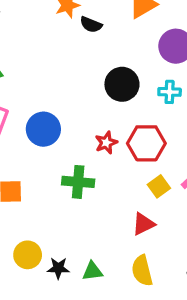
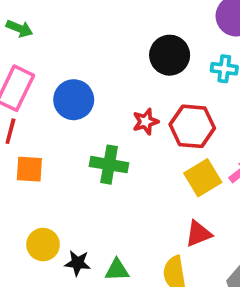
yellow square: (159, 186) -> (203, 178), size x1.4
red triangle: (143, 224) -> (198, 234), moved

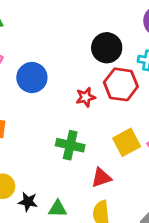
red hexagon: (192, 126) -> (121, 84), moved
green cross: (109, 165) -> (70, 145), moved
red triangle: (198, 234) -> (101, 178), moved

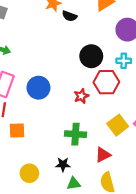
black star: (28, 202) -> (63, 165), moved

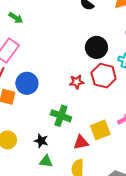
blue circle: (38, 88) -> (27, 83), moved
yellow square: (118, 125) -> (100, 130), moved

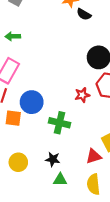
green arrow: (16, 18) -> (13, 36), turned 152
green cross: (61, 116) -> (59, 123), moved

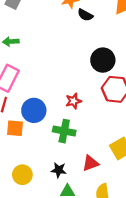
red star: (82, 95) -> (73, 101), moved
red triangle: (94, 156) -> (90, 163), moved

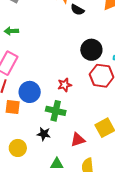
black star: (59, 170) -> (44, 134), moved

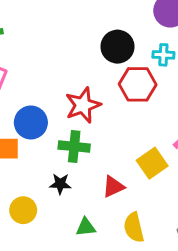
red star: (65, 85) -> (83, 105), size x1.6

